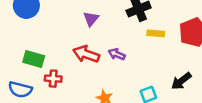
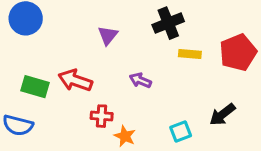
red arrow: (86, 54) -> (75, 80), moved
red cross: (53, 79) -> (102, 116), moved

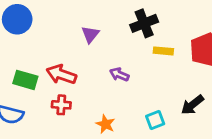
red cross: (102, 116) -> (61, 105), moved

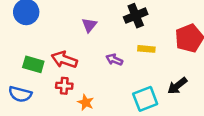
yellow rectangle: (163, 51) -> (146, 49), moved
cyan square: (155, 120) -> (145, 99), size x1.5
orange star: (105, 124) -> (86, 102), moved

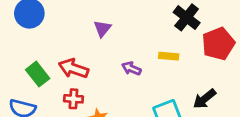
black cross: (136, 16) -> (187, 17), moved, turned -30
green rectangle: (33, 64) -> (38, 74), turned 36

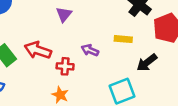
red cross: (73, 99) -> (65, 66), moved
black arrow: (204, 99) -> (147, 63), moved

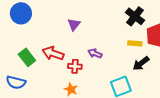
yellow rectangle: (123, 39) -> (135, 43), moved

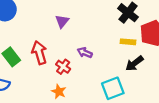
red arrow: (53, 53) -> (39, 53), turned 55
red cross: (75, 66) -> (63, 67), turned 32

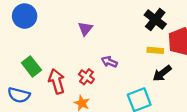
red arrow: (39, 53) -> (57, 81), moved

